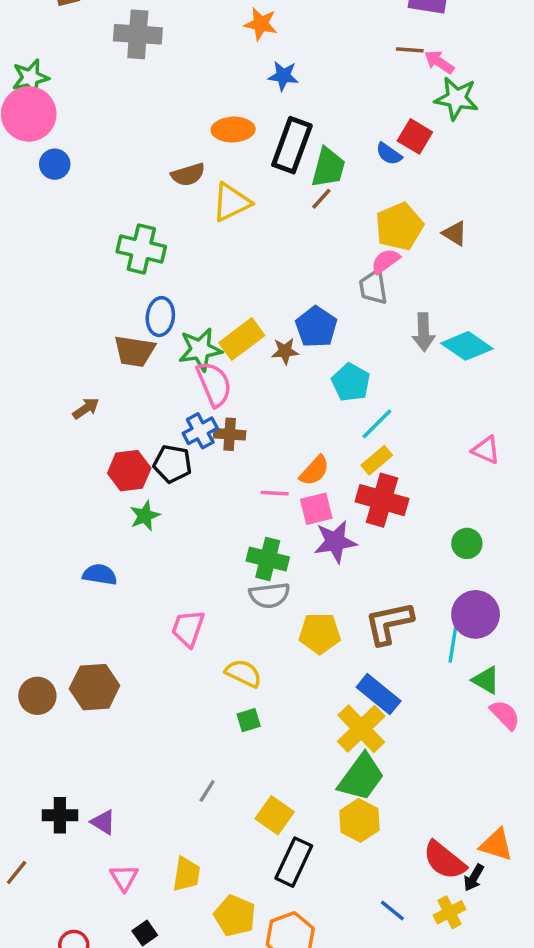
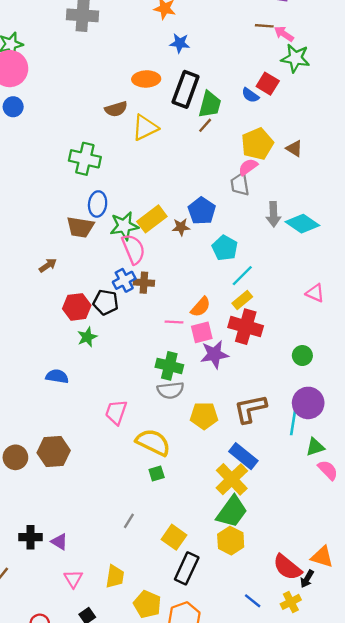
blue circle: (55, 164) -> (13, 107), moved
yellow semicircle: (243, 673) -> (153, 442), size x1.4
green triangle: (486, 680) -> (315, 447), turned -48

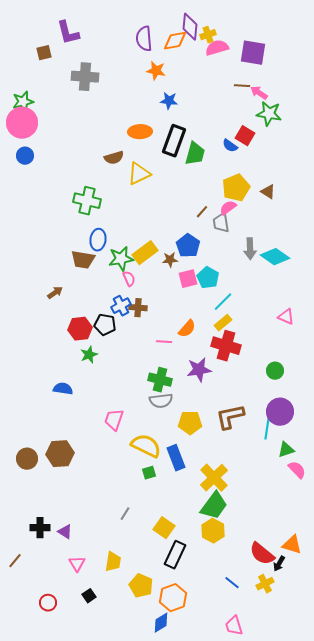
brown line: (205, 125) -> (202, 212), moved
pink semicircle: (133, 249) -> (129, 279), size x0.6
pink square: (202, 332) -> (188, 279), moved
blue rectangle: (243, 456) -> (176, 458), moved, turned 30

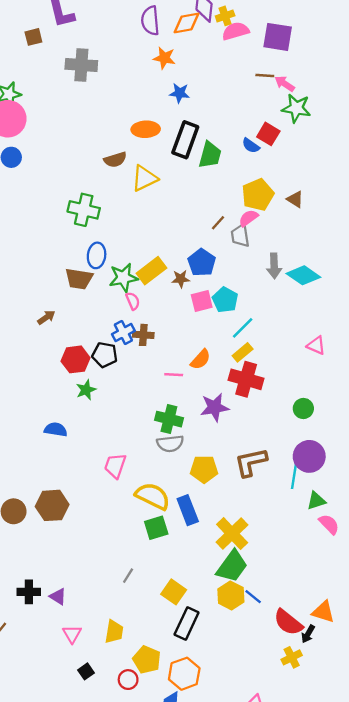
green square: (149, 473) -> (156, 528), size x1.5
blue line: (232, 583) -> (253, 597), moved
red circle: (48, 603) -> (128, 680), moved

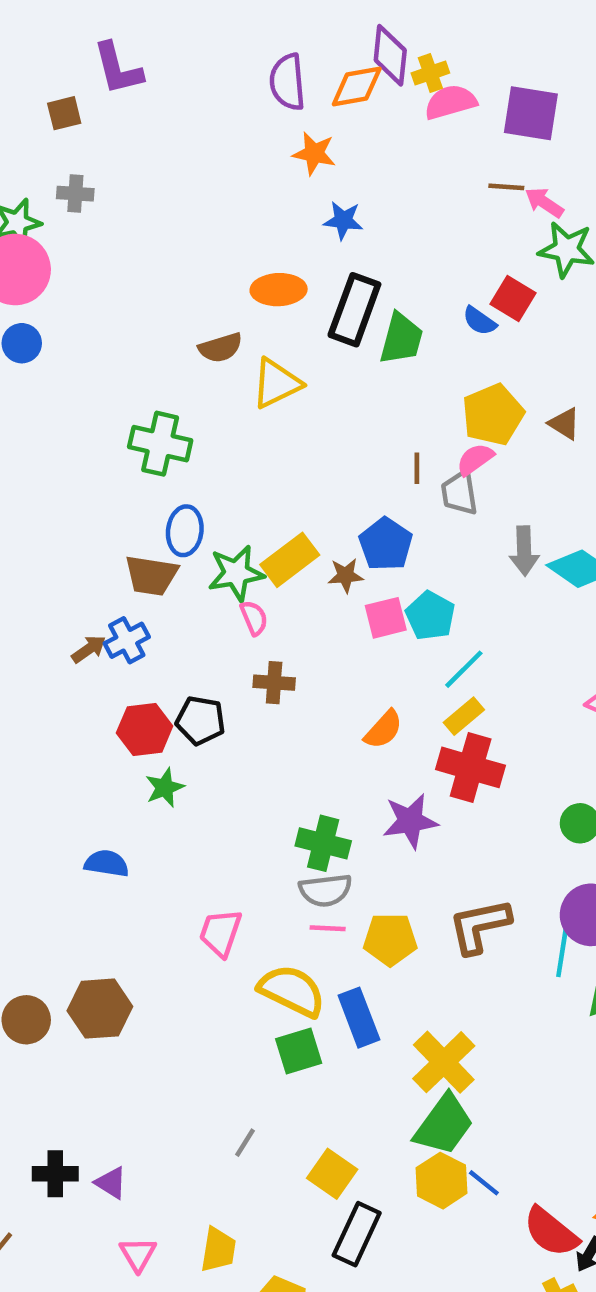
gray cross: (81, 65) -> (75, 194), moved, size x0.6
brown line: (218, 223) -> (417, 468), turned -42
blue cross: (123, 333) -> (127, 640), moved
pink line: (174, 375) -> (328, 928), moved

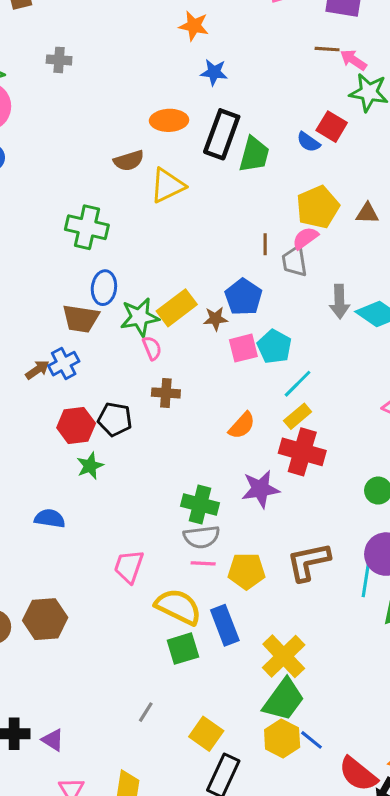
gray cross: (75, 194) -> (59, 60), moved
brown triangle: (564, 424) -> (367, 213), turned -30

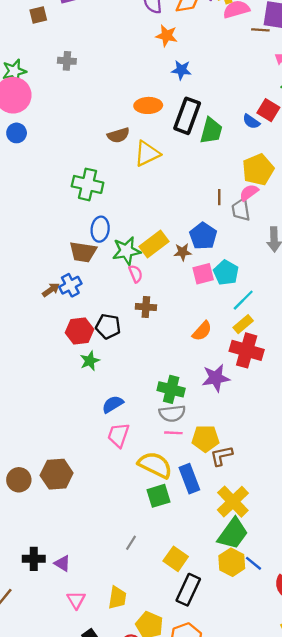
brown line: (327, 49) -> (260, 30), moved
blue semicircle: (50, 518) -> (113, 404), moved, turned -40
brown L-shape: (308, 562) -> (221, 456), moved, size x0.7

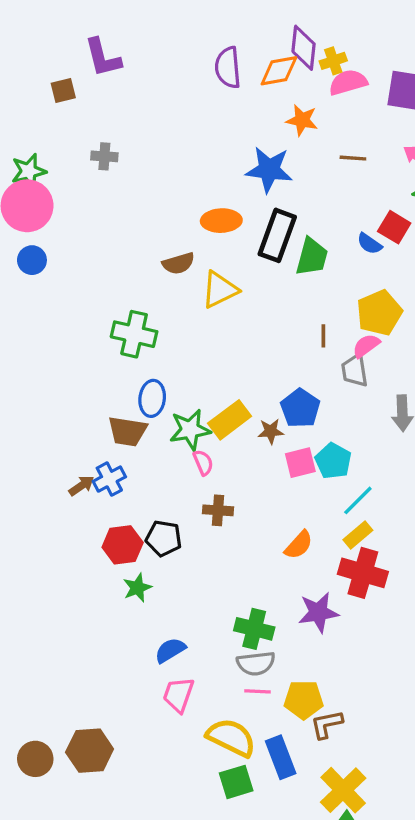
brown line: (260, 30) -> (353, 158), moved
orange star: (167, 36) -> (302, 120), moved
blue star: (181, 70) -> (269, 170), size x1.6
brown line: (219, 197) -> (323, 336), moved

